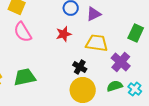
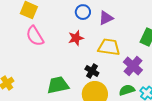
green trapezoid: (25, 77) -> (58, 85), moved

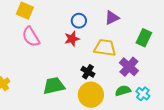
blue circle: (83, 12) -> (79, 21), moved
purple triangle: (106, 18) -> (112, 18), moved

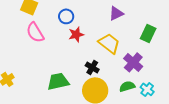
blue circle: (79, 21) -> (66, 16), moved
yellow trapezoid: (105, 48) -> (109, 43), turned 30

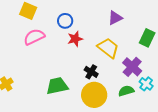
pink semicircle: (35, 32) -> (34, 37), turned 95
cyan cross: (147, 89) -> (146, 84), moved

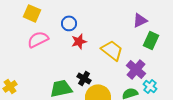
purple triangle: (115, 18) -> (140, 20), moved
black cross: (91, 72) -> (84, 78), moved

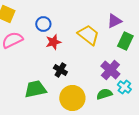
yellow trapezoid: (112, 50) -> (88, 35), moved
black cross: (84, 78) -> (60, 70), moved

